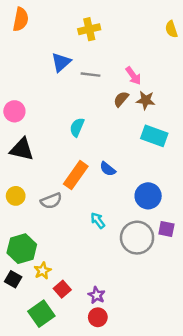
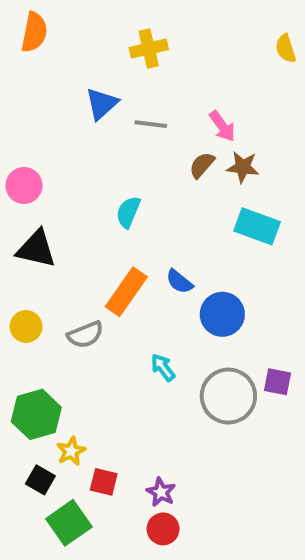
blue circle: (148, 196) -> (222, 314), moved
black square: (13, 279) -> (40, 480), moved
red square: (62, 289) -> (104, 482), turned -35

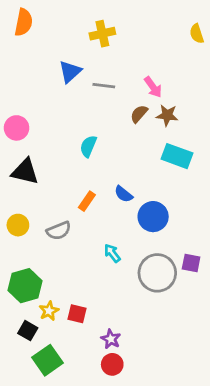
orange rectangle: (126, 292) -> (87, 201), size x0.6
red square: (104, 482) -> (77, 314), moved

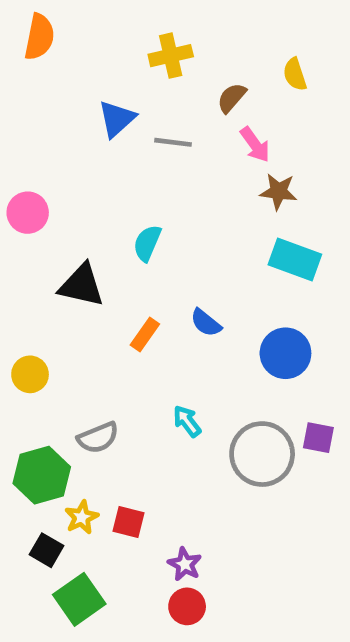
yellow semicircle: (197, 34) -> (295, 74), moved
brown semicircle: (139, 114) -> (232, 98), moved
black triangle: (25, 172) -> (82, 285), moved
blue circle: (153, 217) -> (285, 353), moved
gray semicircle: (59, 231) -> (98, 438), moved

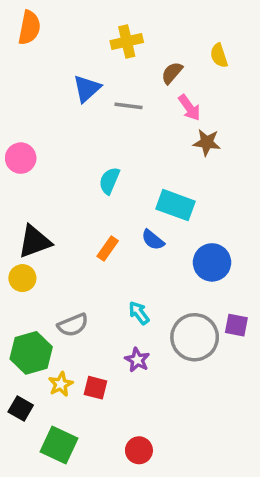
cyan rectangle: (295, 259) -> (175, 205), moved
black triangle: (82, 285) -> (35, 242), moved, turned -33
black square: (46, 550) -> (21, 409), moved
purple star: (185, 564) -> (137, 360), moved
green square: (79, 599) -> (59, 445), turned -30

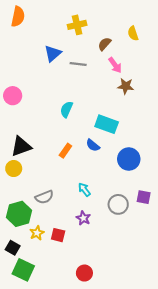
gray circle: (195, 337) -> (118, 204), size x0.7
green square: (59, 445) -> (23, 270), moved

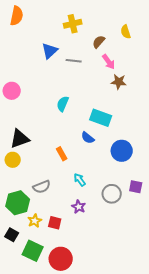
orange rectangle: (65, 151) -> (62, 154), moved, turned -64
green square: (23, 270) -> (33, 251), moved
red circle: (84, 273) -> (61, 259), moved, size x1.5

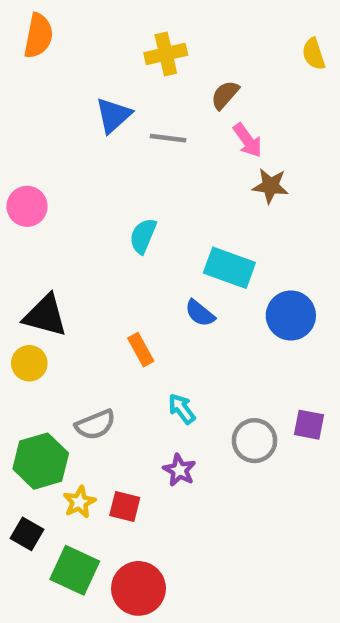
yellow semicircle: (126, 32) -> (314, 54), moved
black triangle: (20, 139) -> (45, 316), turned 35
blue circle: (122, 151) -> (291, 316), moved

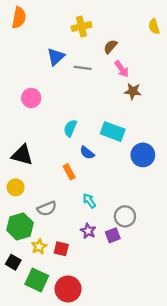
pink circle: (27, 206) -> (31, 98), moved
cyan semicircle: (143, 236) -> (70, 128), moved
blue semicircle: (200, 313) -> (87, 153), moved
yellow circle: (29, 363) -> (16, 187), moved
purple square: (309, 425) -> (113, 235), moved, turned -32

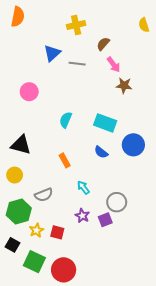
blue semicircle: (87, 153) -> (101, 152), moved

